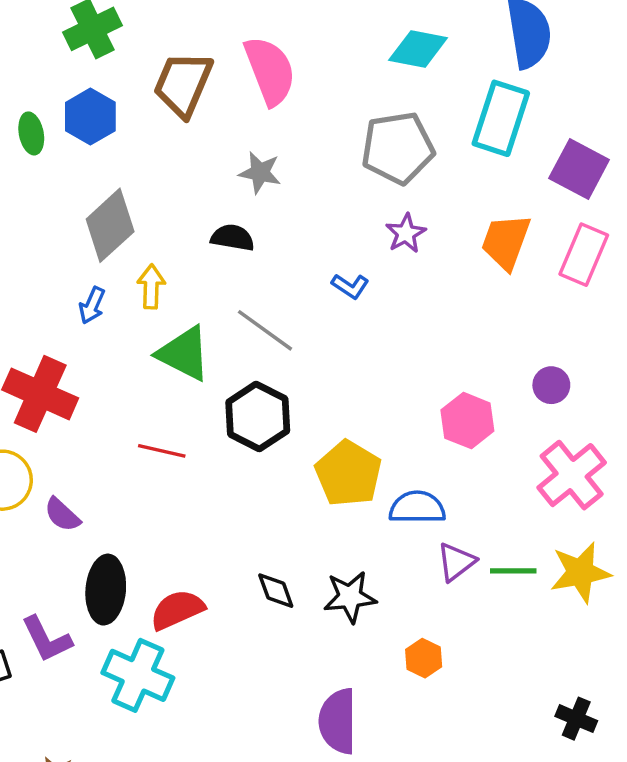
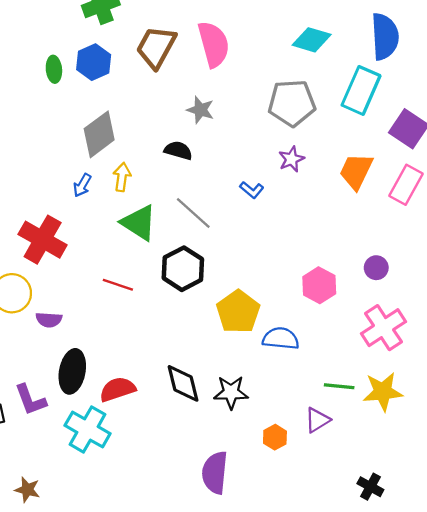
purple semicircle: (62, 515) -> (49, 320), turned -45
purple triangle: (456, 562) -> (317, 420), moved
black diamond: (276, 591) -> (183, 383), size x1.5

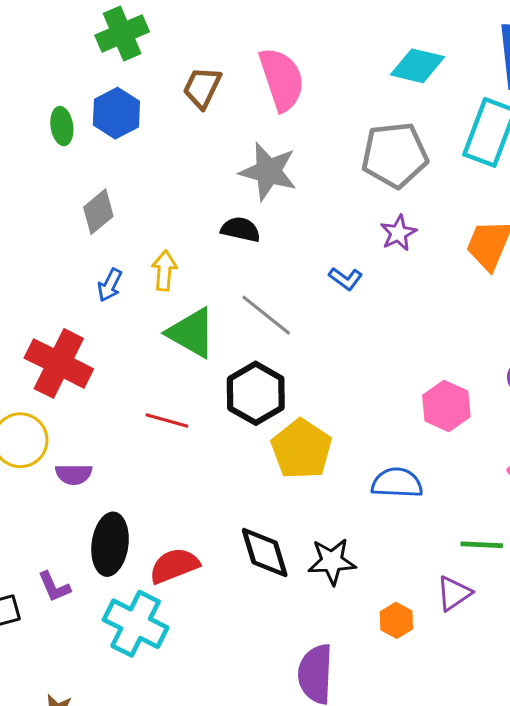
brown trapezoid: (156, 47) -> (202, 88), size x0.7
gray star: (200, 110) -> (268, 171), size x1.5
gray diamond: (99, 134) -> (98, 212), moved, size x0.7
yellow pentagon: (238, 312) -> (301, 449), moved
purple L-shape: (30, 400) -> (54, 587), size x0.7

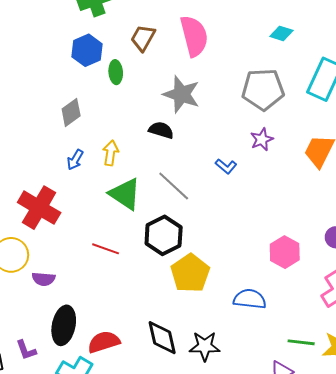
cyan diamond: (417, 66) -> (281, 33), size x0.7
green ellipse: (62, 126) -> (116, 72), moved

